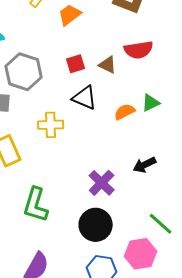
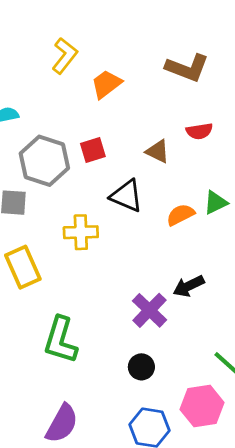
red semicircle: (139, 50) -> (199, 131), size x0.7
red square: (76, 64) -> (93, 150), moved
black arrow: (145, 165) -> (189, 286), moved
black circle: (96, 225) -> (141, 367), size x0.6

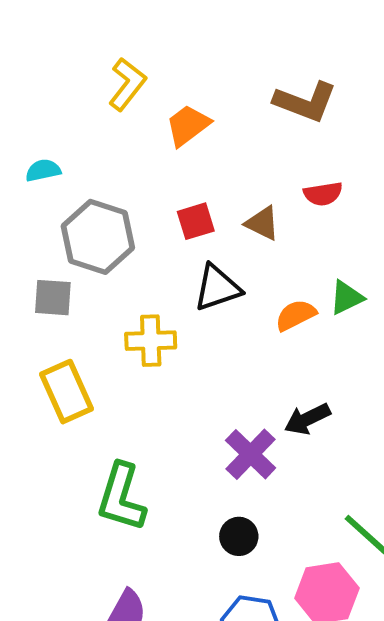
red square: (93, 150) -> (196, 221), moved
black triangle: (127, 196) -> (217, 288), turned -42

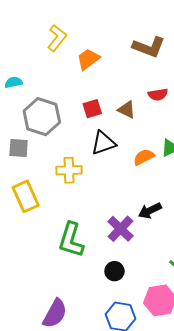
green L-shape: (121, 497) -> (71, 240), moved

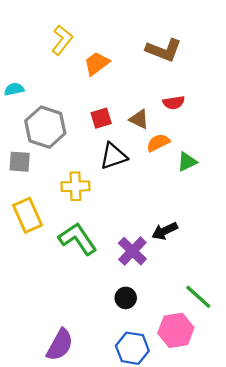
orange semicircle: (144, 157) -> (158, 143), moved
green L-shape: (71, 240) -> (78, 239), moved, turned 129

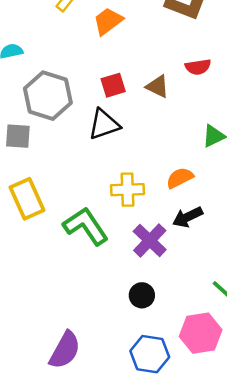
orange semicircle: (158, 143) -> (180, 178), moved
black triangle: (113, 156) -> (104, 124), moved
yellow cross: (75, 186) -> (128, 190), moved

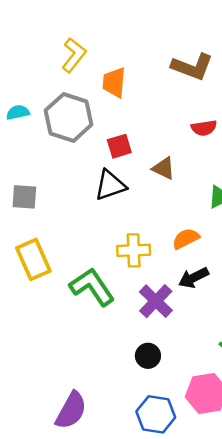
orange trapezoid: (108, 21) -> (114, 82), turned -48
brown triangle: (158, 86) -> (164, 168), moved
gray hexagon: (48, 96) -> (69, 118), moved

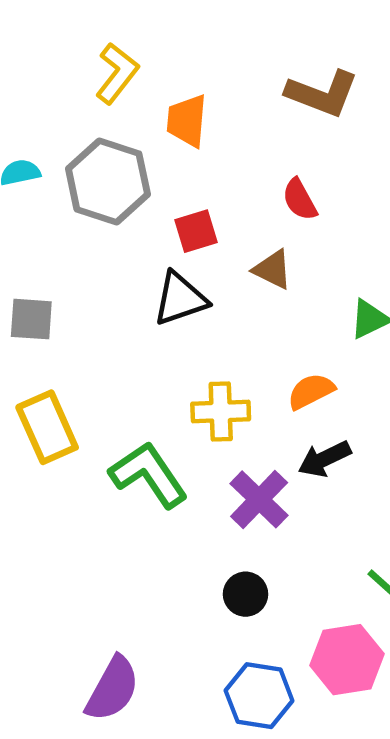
red semicircle: (204, 128) -> (300, 200), moved, turned 70

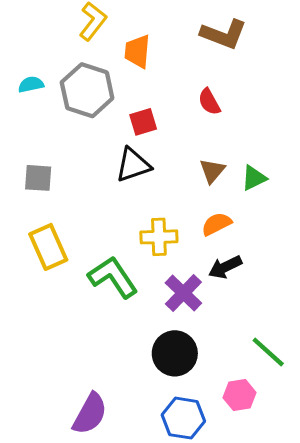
brown triangle: (273, 269) -> (212, 171), moved, turned 44
black circle: (246, 594) -> (175, 353), size x1.6
pink hexagon: (347, 660) -> (239, 395), size x0.7

